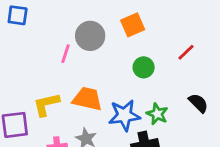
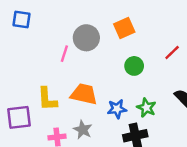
yellow L-shape: (46, 104) -> (47, 99), turned -80
blue star: (124, 115) -> (117, 109), size x0.7

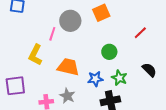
green circle: (134, 66) -> (109, 52), moved
yellow L-shape: (47, 99) -> (35, 55), moved, turned 30

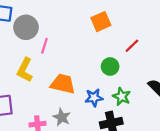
gray circle: (70, 21) -> (26, 27), moved
red line: (140, 33) -> (132, 46), moved

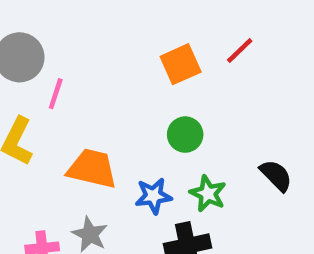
orange square: (101, 22) -> (181, 64), moved
red line: (132, 46) -> (240, 51), moved

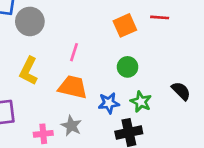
red line: (240, 51) -> (160, 17), turned 48
pink line: (56, 94) -> (74, 52), moved

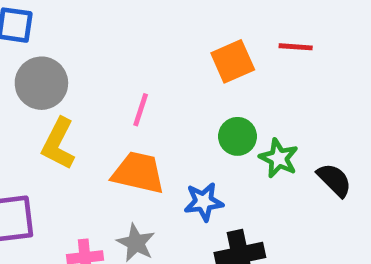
gray circle: (30, 21) -> (41, 83), moved
green star: (141, 102) -> (279, 158), moved

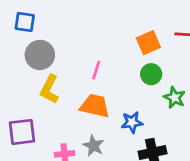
green circle: (237, 136) -> (151, 74), moved

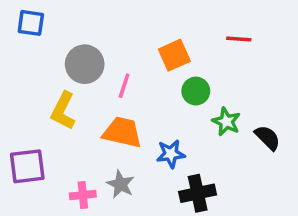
orange square: (148, 43) -> (174, 55), moved
gray circle: (40, 55) -> (85, 64), moved

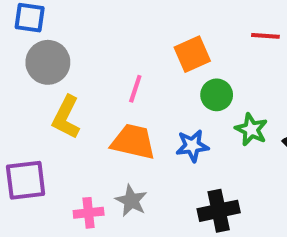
gray circle: (85, 64) -> (48, 62), moved
blue star: (171, 154) -> (192, 146), moved

